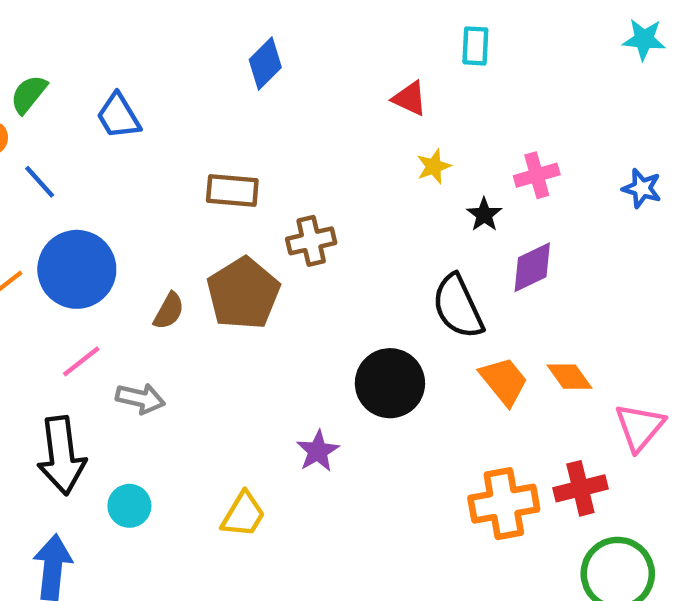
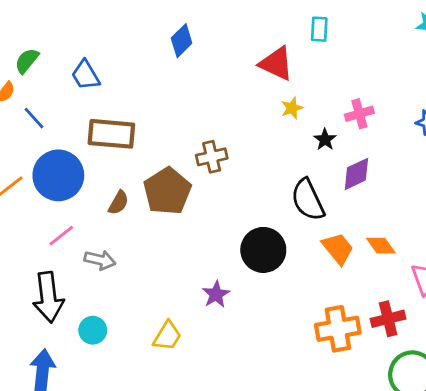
red triangle: (410, 99) -> (276, 64), size x1.5
brown rectangle: (232, 191) -> (111, 134), moved, size x1.4

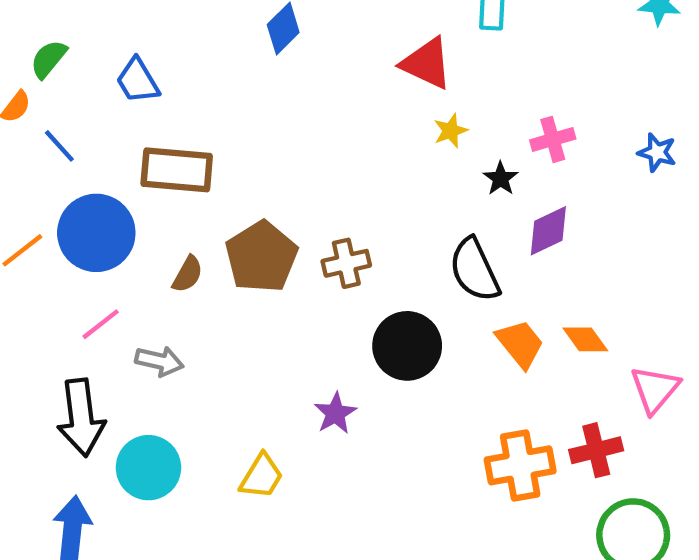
brown cross: (212, 157) -> (346, 263), moved
cyan circle: (93, 330) -> (148, 468), size x1.5

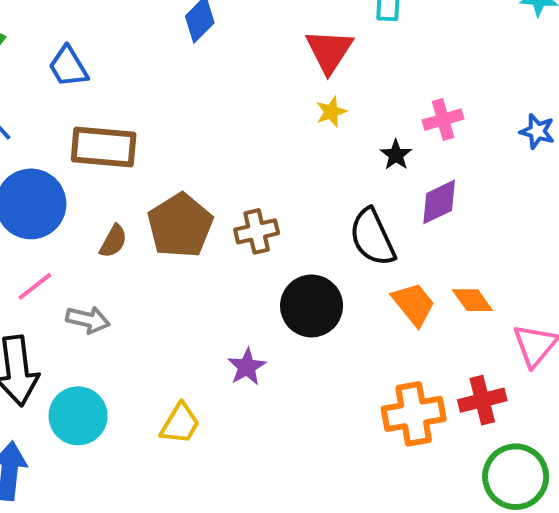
red triangle: (427, 63) -> (329, 51), turned 38
yellow star: (451, 131) -> (331, 112), moved

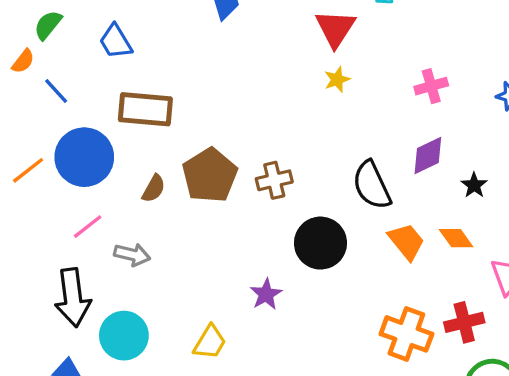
black star: (396, 155) -> (474, 185), moved
orange cross: (414, 414) -> (406, 334), turned 30

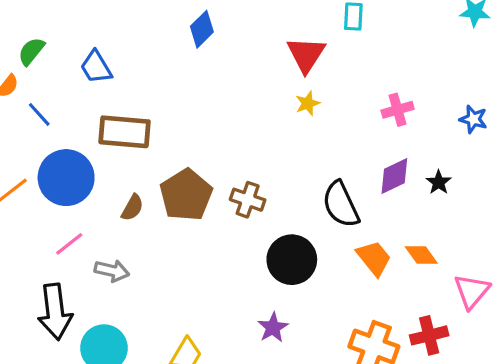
brown cross: (274, 180) -> (248, 200), turned 32
black star: (474, 185) -> (439, 182), moved
purple star: (266, 294) -> (273, 328), moved

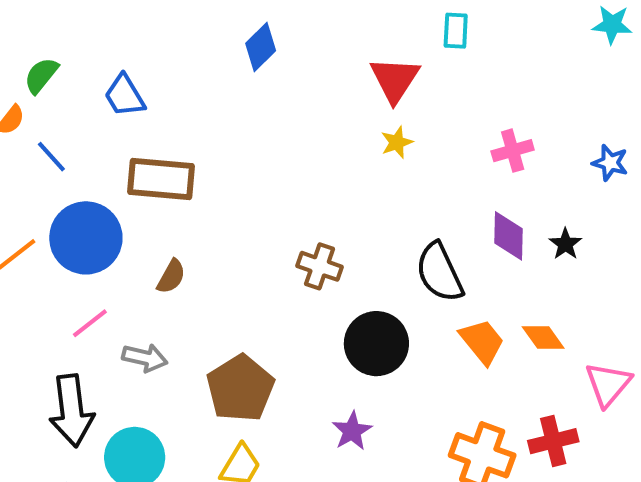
purple diamond: (394, 176) -> (509, 236), turned -63
brown pentagon: (186, 195) -> (240, 388), moved

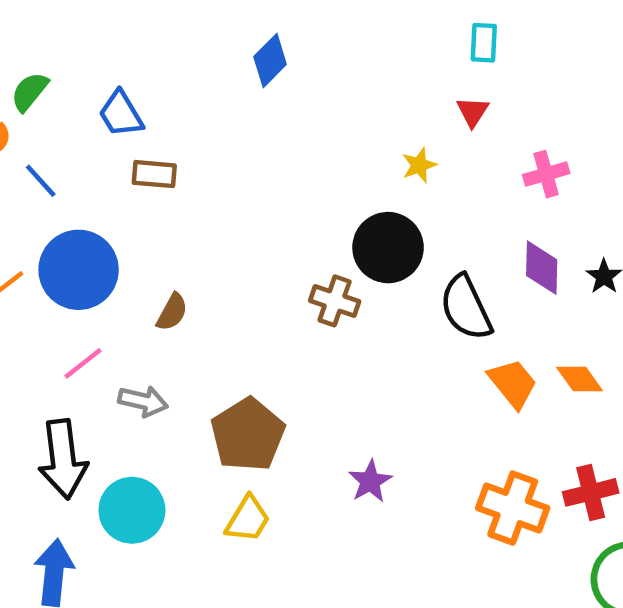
red triangle: (395, 79) -> (473, 112), moved, size x0.6
brown rectangle: (161, 179) -> (154, 174), moved, size x0.6
black circle: (376, 344) -> (388, 248), moved

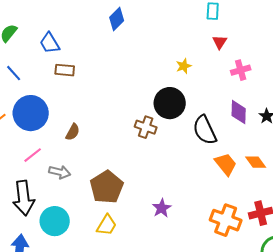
red triangle: (473, 112) -> (220, 42), moved

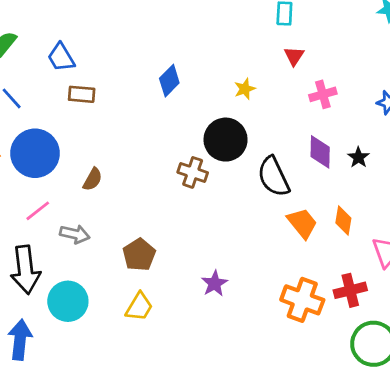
blue diamond: (117, 19) -> (169, 81), moved
orange diamond: (256, 162) -> (343, 220), turned 45
brown pentagon: (107, 187) -> (139, 255), size x0.7

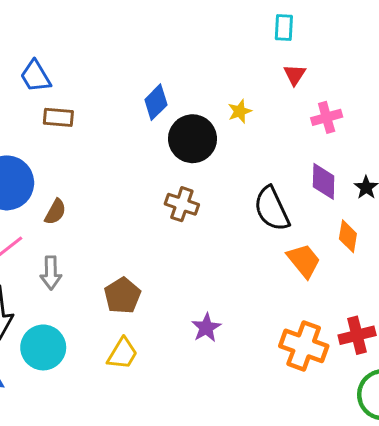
black circle: (226, 140) -> (193, 139), moved
brown semicircle: (93, 179) -> (55, 212), moved
orange diamond: (343, 220) -> (348, 236), moved
gray arrow: (75, 234) -> (51, 273), turned 76

